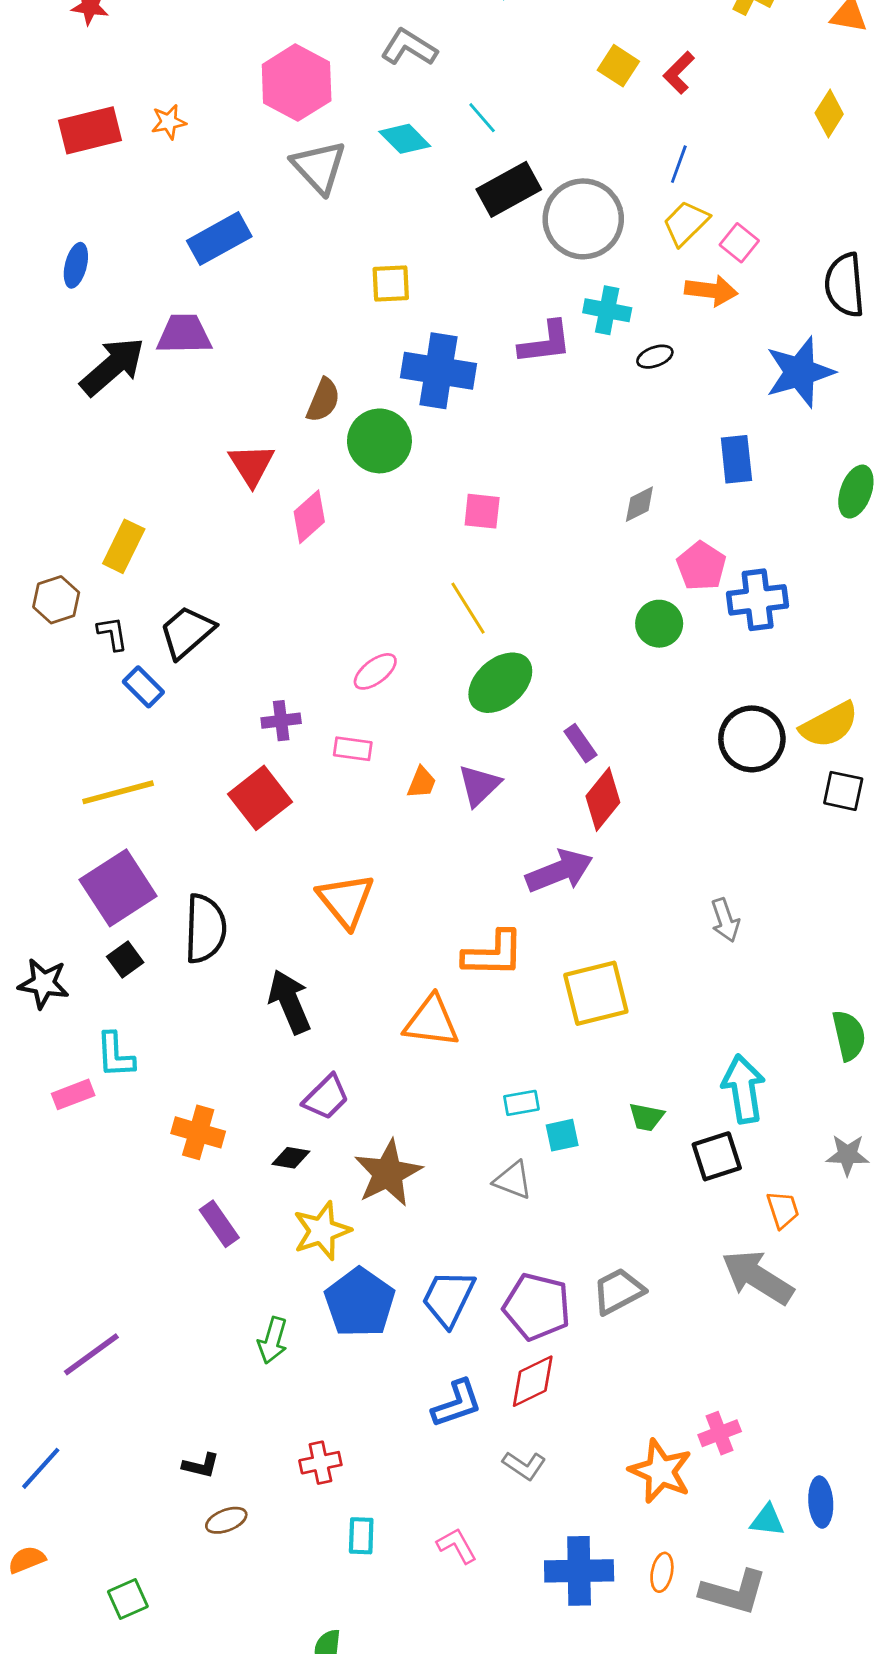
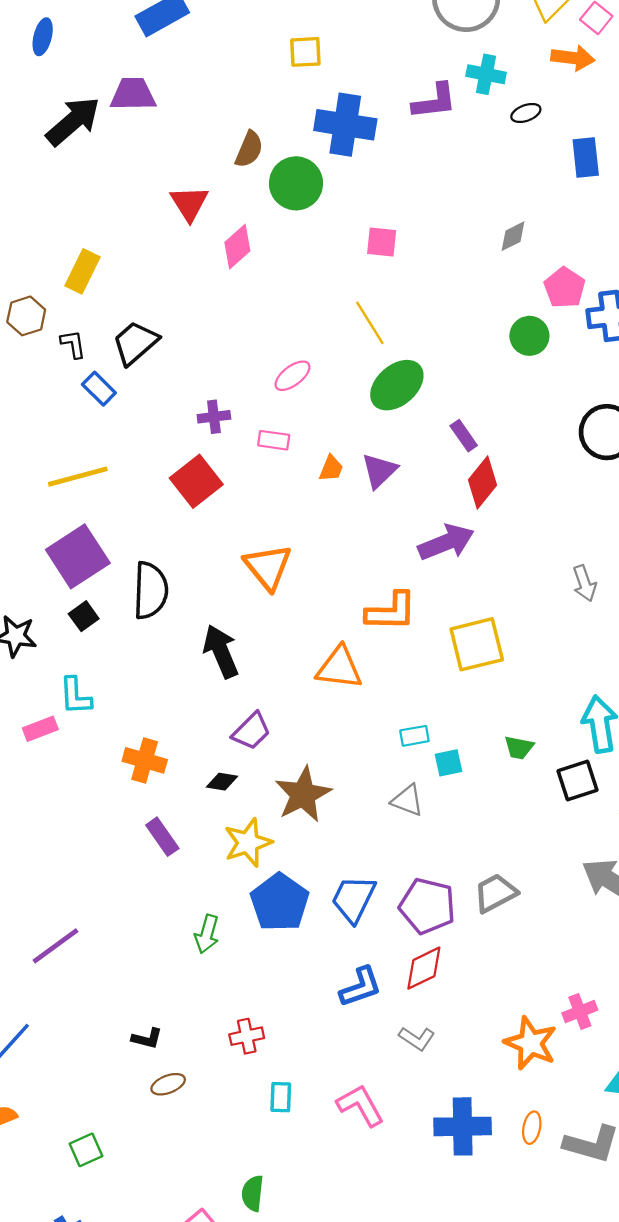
blue rectangle: (736, 459) -> (586, 158), moved
pink L-shape: (457, 1546) -> (361, 1105), size x1.4

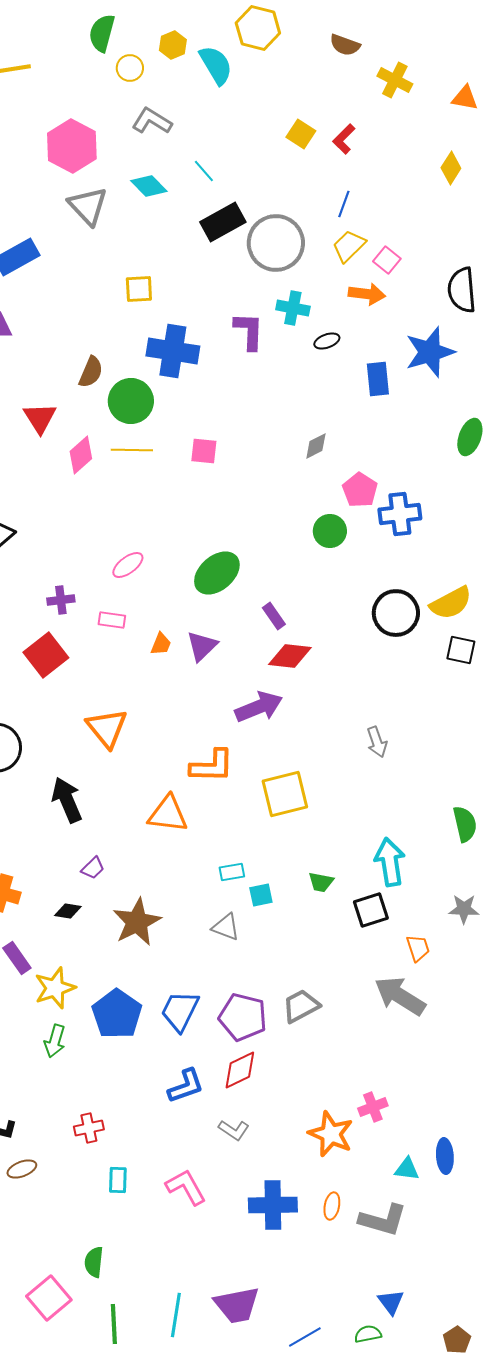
purple L-shape: (434, 101) -> (249, 331), turned -81
yellow line: (370, 323) -> (132, 450), moved, turned -57
red diamond: (483, 482) -> (290, 656), turned 57
purple trapezoid: (251, 731) -> (93, 868), size x0.7
yellow star: (248, 843) -> (55, 988), moved

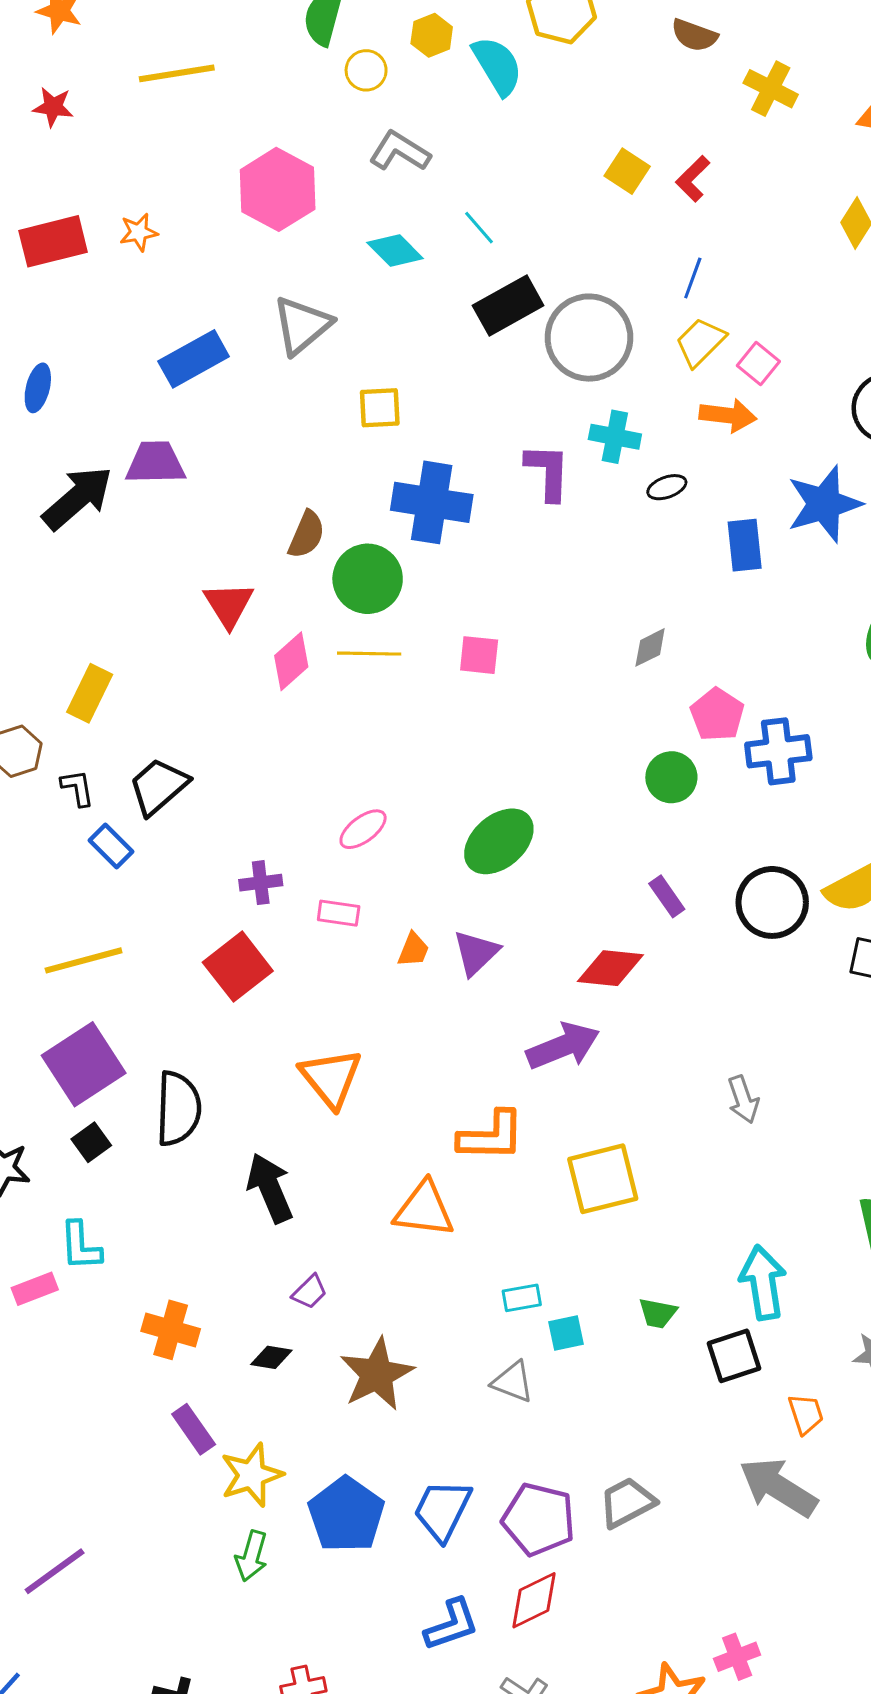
gray triangle: (88, 206) -> (302, 325), moved, turned 33
purple rectangle: (274, 616) -> (667, 896), moved

